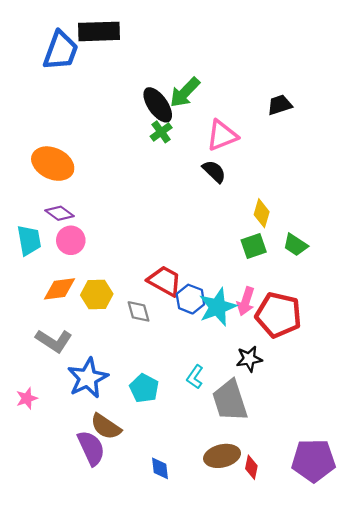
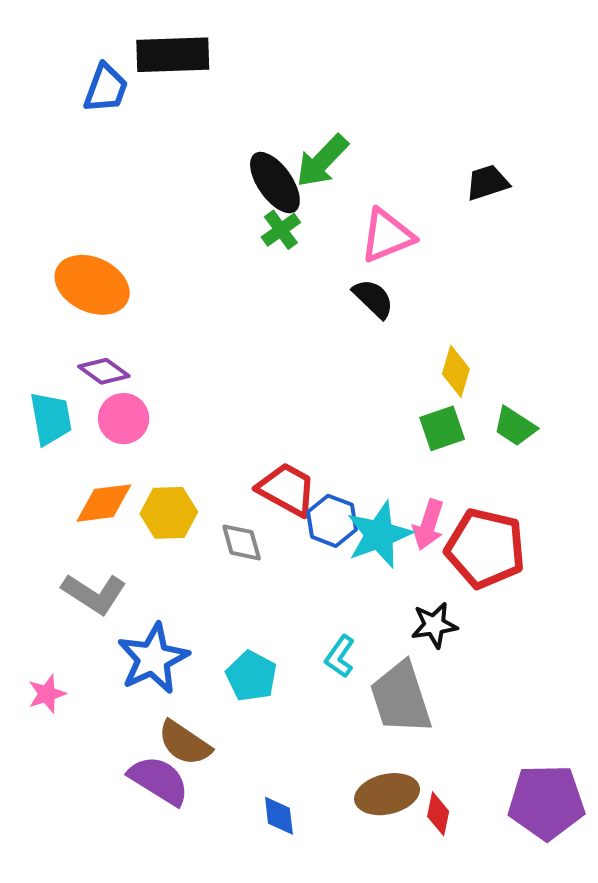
blue trapezoid: (61, 51) -> (106, 88), size x0.7
purple semicircle: (91, 448) -> (159, 780), turned -33

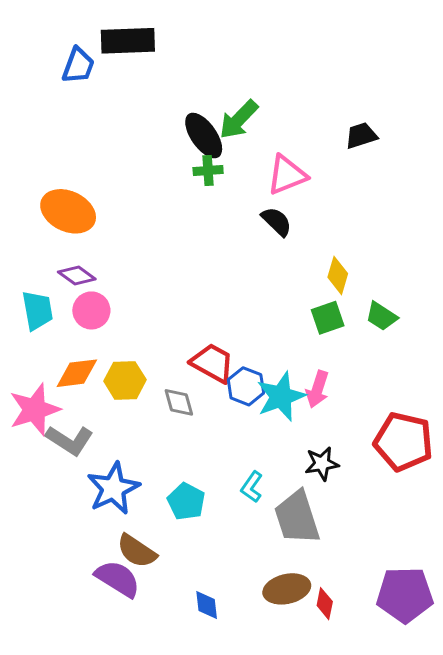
green cross: (281, 230) -> (208, 171), turned 32
red pentagon: (485, 548) -> (403, 442), moved
pink star: (47, 694) -> (35, 410), moved, size x1.8

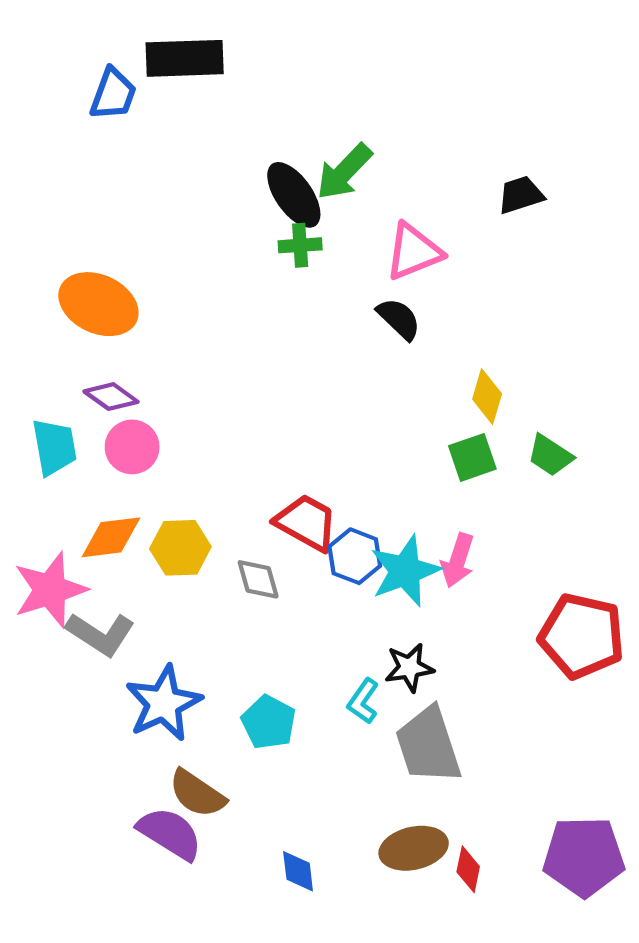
black star: (322, 464) -> (409, 668), moved

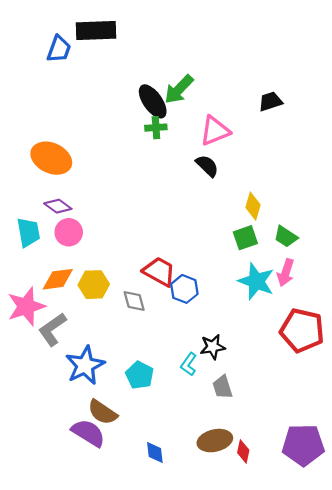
pink arrow: (458, 560) -> (286, 273), moved
cyan star: (405, 571) -> (256, 281), moved, turned -30
gray L-shape: (101, 634) -> (52, 329), turned 112
gray trapezoid: (428, 745) -> (222, 387), size x0.6

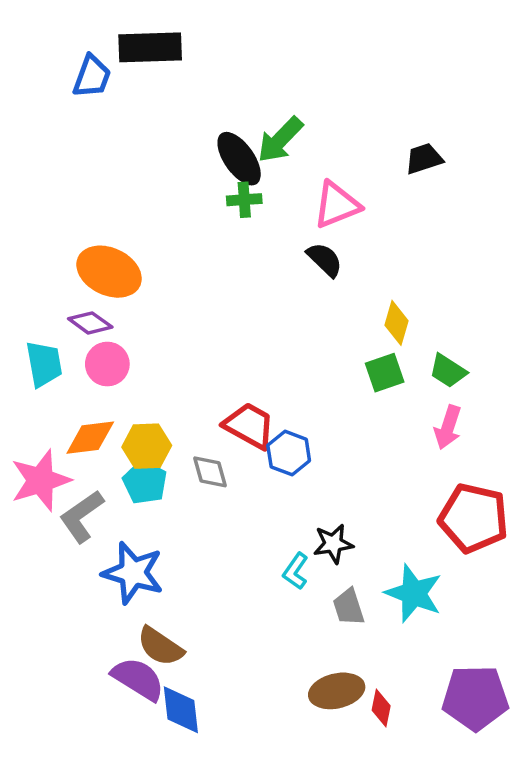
orange ellipse: (51, 158) -> (109, 272), moved
cyan star: (256, 281) -> (414, 593), moved
blue star: (85, 365) -> (133, 573), turned -30
cyan pentagon: (140, 375) -> (145, 482), moved
blue diamond: (155, 453) -> (181, 710), moved, size x1.4

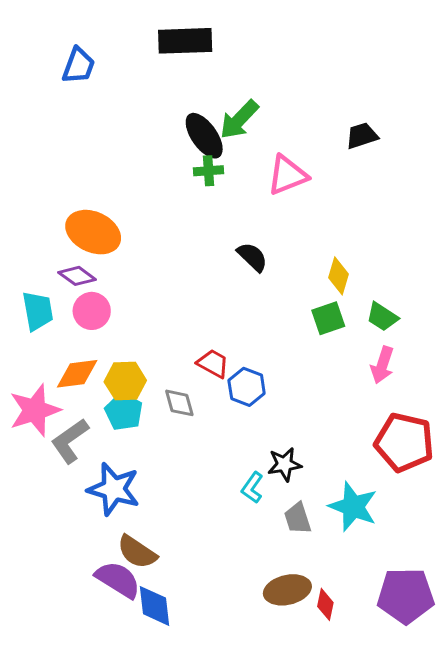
black rectangle: (150, 47) -> (185, 41), moved
black semicircle: (325, 260) -> (252, 257), moved
red trapezoid: (249, 426) -> (213, 364), size x0.7

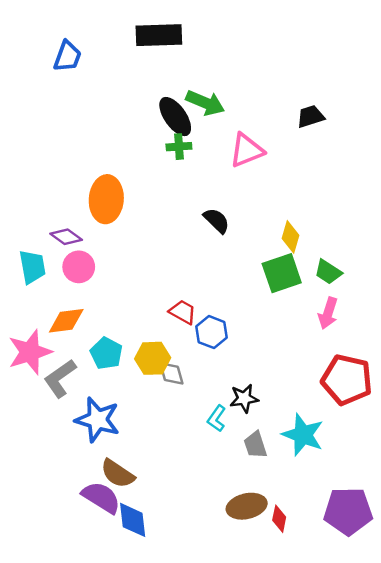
green arrow: (239, 120) -> (205, 103), turned -111
orange ellipse: (93, 232) -> (106, 199), moved, turned 69
green square: (328, 318) -> (282, 273), size x1.4
yellow hexagon: (125, 381) -> (153, 358), moved
gray diamond: (179, 403) -> (171, 373), moved

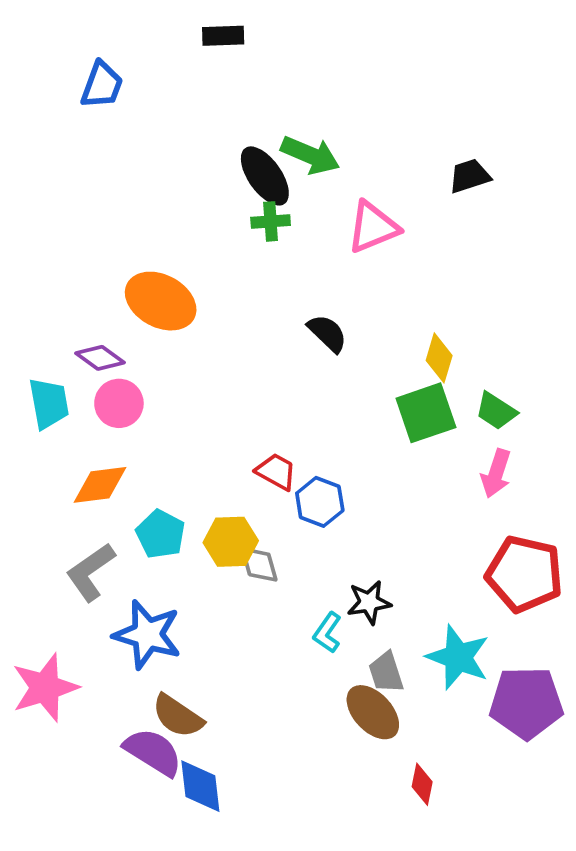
black rectangle: (159, 35) -> (223, 36), moved, size x0.6
orange ellipse: (106, 199) -> (161, 301), turned -66
pink star: (30, 352) -> (45, 688), moved
brown ellipse: (247, 506) -> (373, 712), moved, turned 60
purple pentagon: (348, 511) -> (526, 703), moved

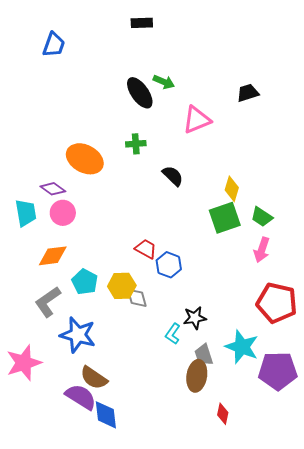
black rectangle: (223, 36) -> (142, 23), moved
green arrow: (310, 155) -> (164, 82), size x0.7
green cross: (271, 221) -> (136, 144), moved
brown ellipse: (373, 712) -> (197, 376), turned 52

